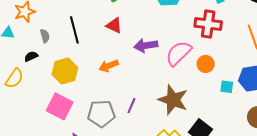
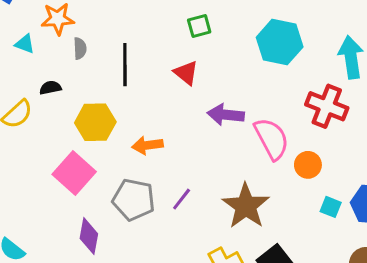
gray semicircle: (45, 36) -> (80, 48), moved
pink semicircle: (179, 53) -> (272, 139), turned 92
orange arrow: (109, 66) -> (147, 145), moved

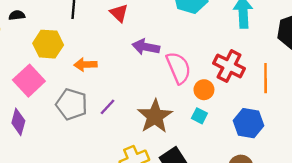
red cross: (327, 106) -> (229, 66), moved
cyan square: (331, 207) -> (199, 116), moved
purple diamond: (89, 236) -> (18, 122), moved

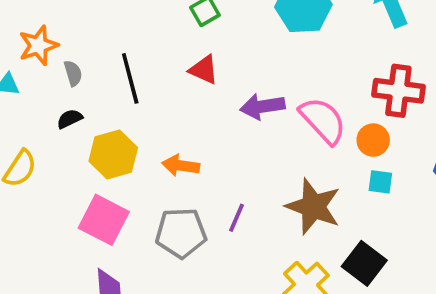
black semicircle: (17, 15) -> (70, 119), moved
orange arrow: (86, 65) -> (181, 165), turned 30

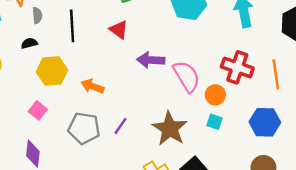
pink square: (104, 220) -> (38, 110), size x0.6

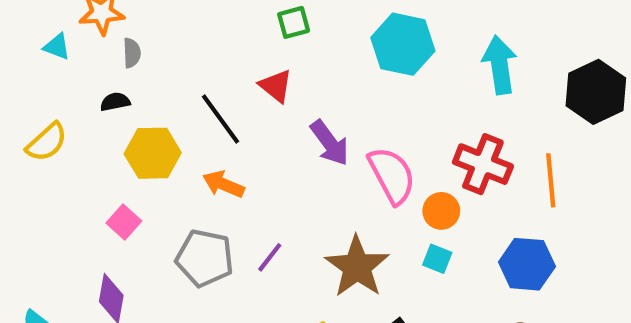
black line: (72, 26) -> (221, 119), moved, turned -36
purple arrow: (151, 60) -> (330, 143), turned -132

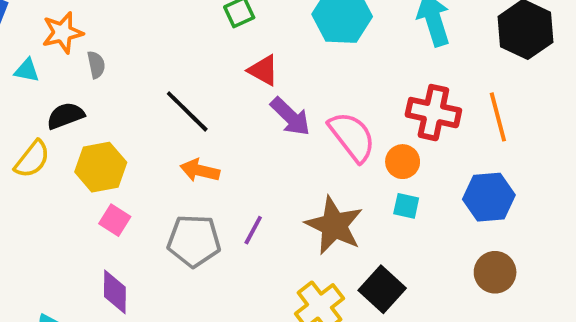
red triangle: (276, 86) -> (263, 70), moved
black semicircle: (115, 102) -> (65, 116), moved, size x1.4
yellow hexagon: (153, 153) -> (101, 167), moved

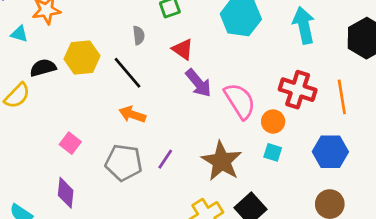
gray semicircle: (96, 65) -> (139, 35), moved
yellow hexagon: (101, 167) -> (82, 57), moved

